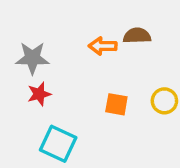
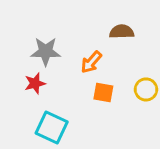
orange arrow: (103, 46) -> (91, 62), moved, turned -50
gray star: (32, 58) -> (46, 51), moved

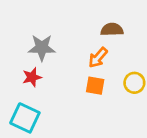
orange arrow: (91, 62) -> (98, 58), moved
cyan square: (52, 127) -> (25, 118), moved

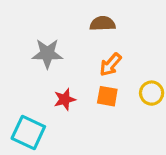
brown semicircle: (112, 29) -> (103, 24), moved
red star: (32, 77) -> (65, 99), moved

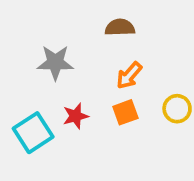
orange square: (107, 96) -> (125, 112), turned -30
cyan square: (28, 133) -> (33, 133), moved, turned 32

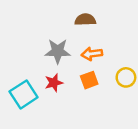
gray star: (55, 63) -> (58, 51), moved
orange arrow: (129, 75) -> (92, 54), turned 42

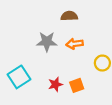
orange square: (89, 80) -> (77, 85), moved
red star: (54, 83) -> (55, 84), moved

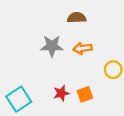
cyan square: (19, 77) -> (19, 99), moved

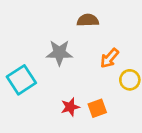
orange arrow: (83, 48) -> (109, 58), moved, turned -42
cyan square: (19, 99) -> (21, 80), moved

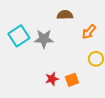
orange arrow: (109, 58) -> (89, 32), moved
cyan square: (21, 80) -> (19, 36), moved

